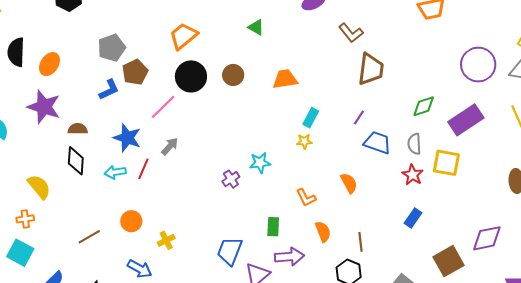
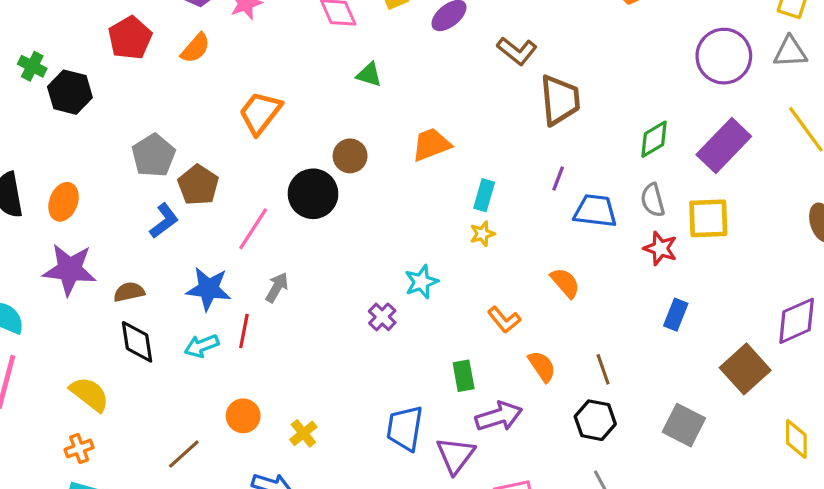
black circle: (191, 76) -> (313, 194), moved

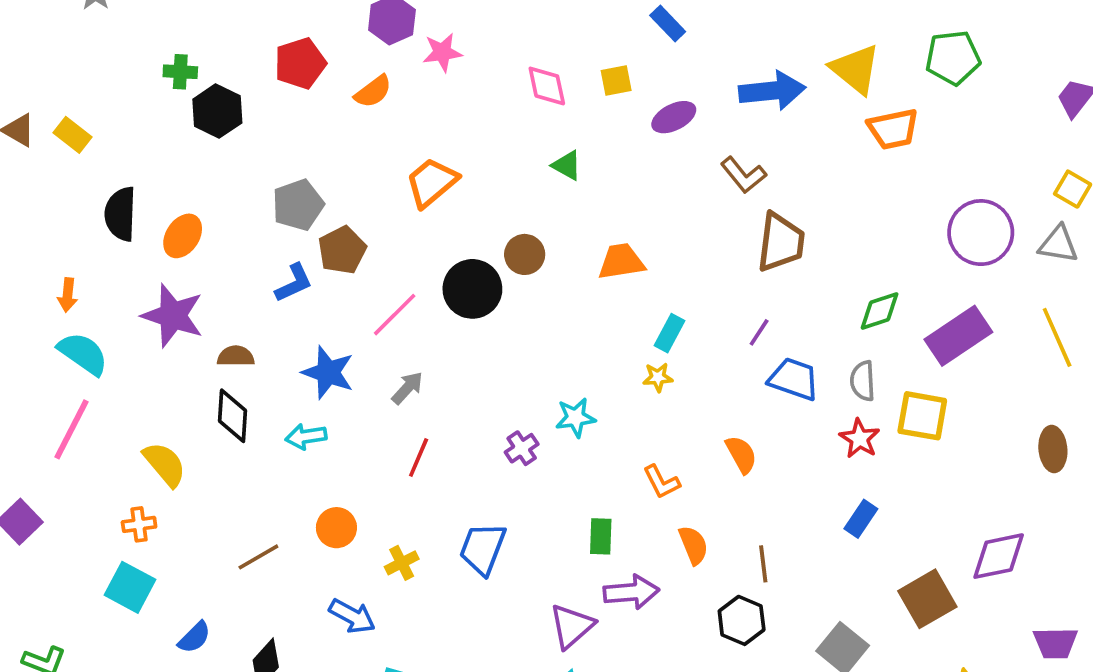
green cross: (32, 66) -> (180, 72), turned -36
red line: (244, 331) -> (419, 458), moved
blue trapezoid: (405, 428) -> (483, 549), moved

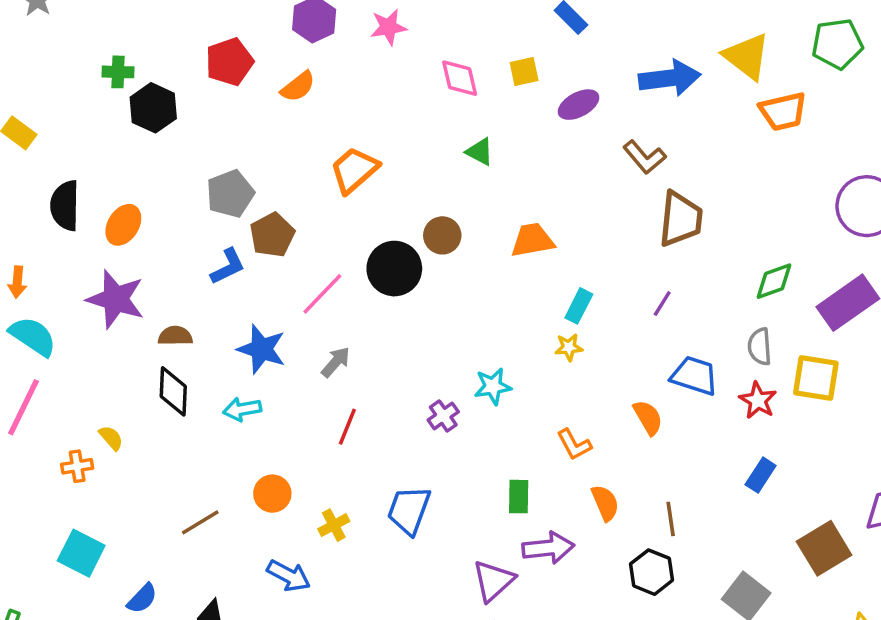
pink star: (442, 52) -> (388, 27), moved
blue trapezoid: (794, 379) -> (694, 376), moved
yellow semicircle: (165, 464) -> (111, 438), size x0.6
orange cross: (139, 524) -> (77, 466), moved

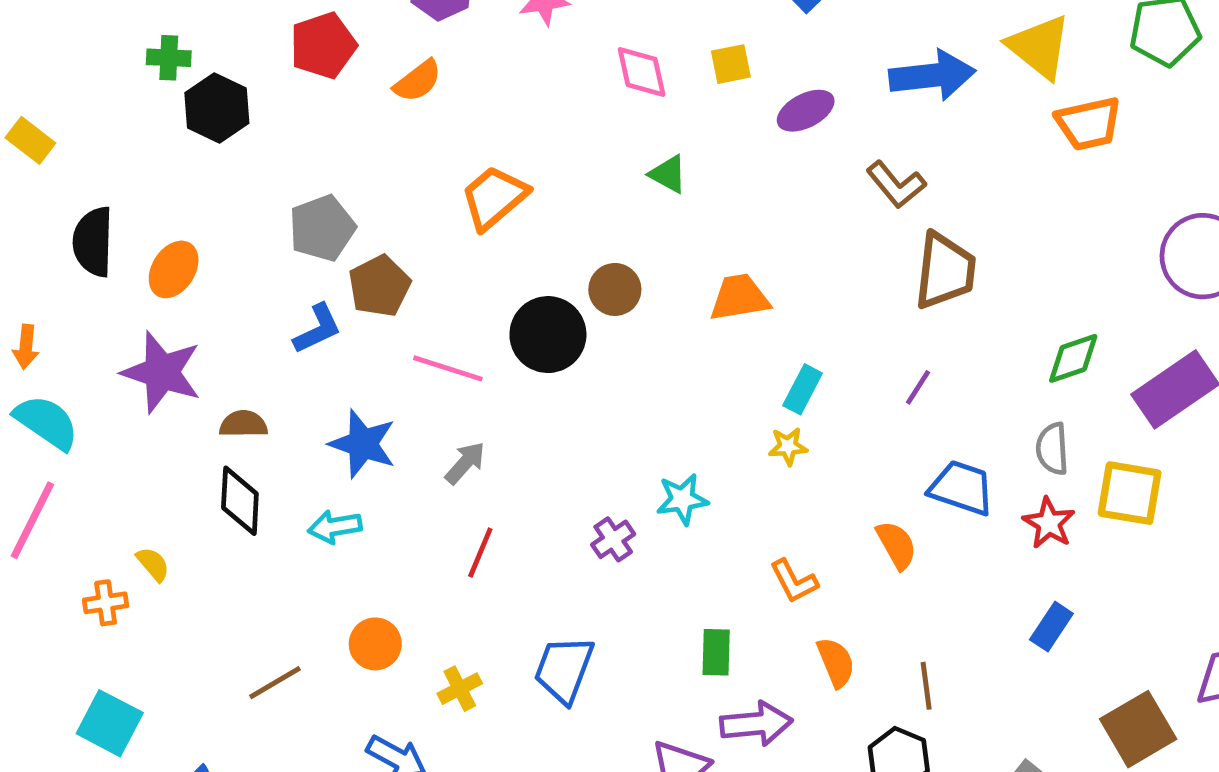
pink line: (322, 294) -> (448, 368), turned 63

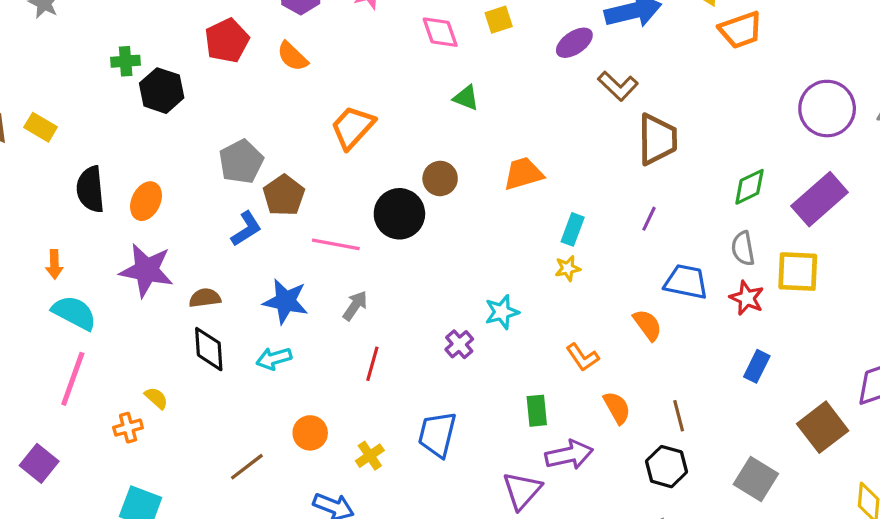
orange semicircle: (418, 81) -> (292, 56), turned 88
purple ellipse: (806, 111) -> (574, 43), moved

